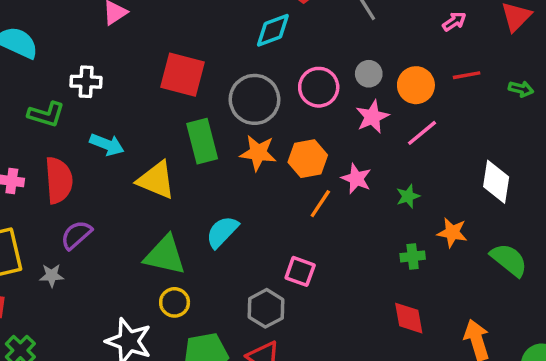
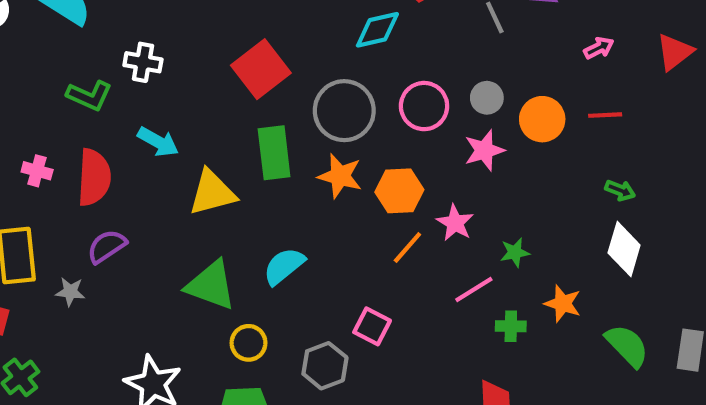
red square: (182, 75) -> (261, 69), turned 30
green arrow: (521, 89) -> (620, 190), moved
pink line: (422, 133) -> (474, 290), moved
yellow triangle: (156, 180) -> (212, 193), turned -45
yellow circle: (175, 302) -> (249, 343), moved

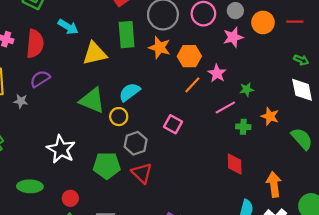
white diamond: (624, 249) -> (302, 90), turned -30
yellow circle: (249, 343) -> (119, 117), moved
gray hexagon: (325, 366) -> (136, 143), moved

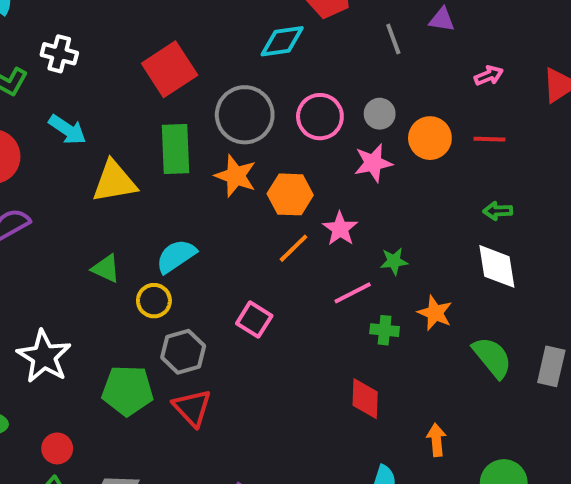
green arrow: (301, 60) -> (498, 211), turned 152
green triangle: (92, 100) -> (106, 268), size x0.6
orange arrow: (274, 184) -> (436, 440), size x0.7

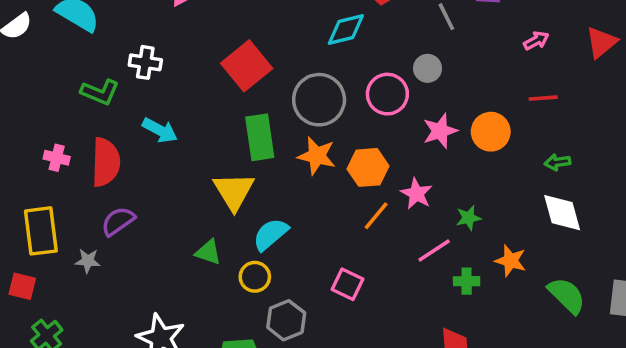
gray circle: (380, 114) -> (428, 68), moved
orange circle: (430, 138) -> (491, 132), moved
yellow triangle: (114, 182) -> (234, 191), moved, turned -45

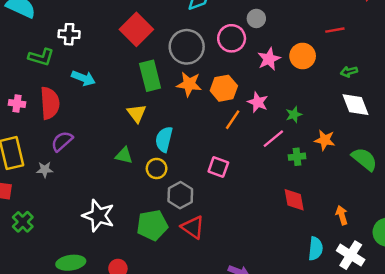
yellow triangle: (234, 191) -> (137, 113), size x0.7
cyan semicircle: (271, 234) -> (164, 139), turned -30

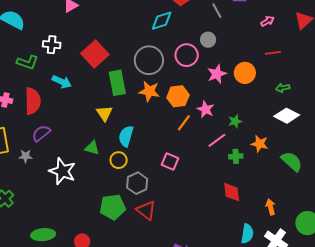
red square: (136, 29) -> (95, 54), moved
white diamond: (355, 105) -> (287, 116), turned -45
white star: (98, 216) -> (62, 171), moved

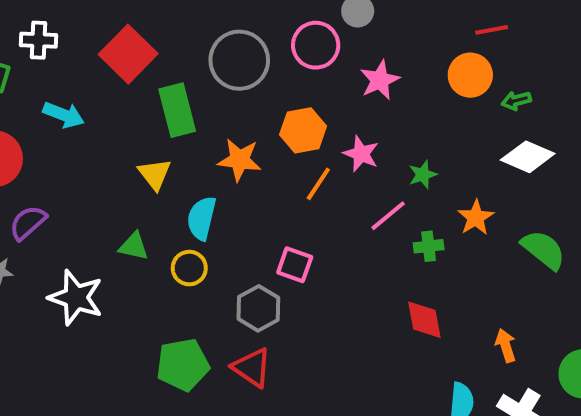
orange circle: (245, 73) -> (470, 75), moved
orange star: (149, 91) -> (239, 160), moved
orange star: (260, 144) -> (476, 218), turned 30
gray hexagon: (137, 183) -> (258, 308), moved

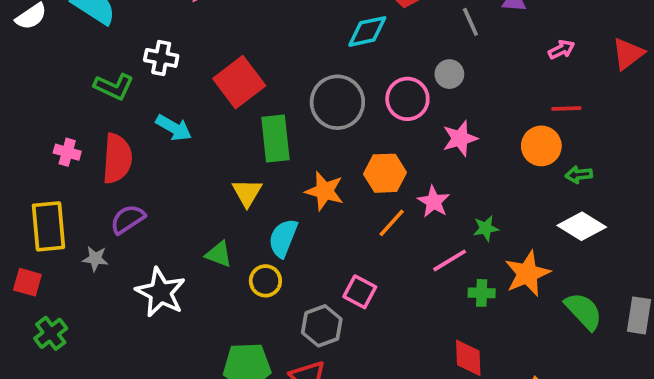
orange star: (476, 218) -> (527, 274), size x1.4

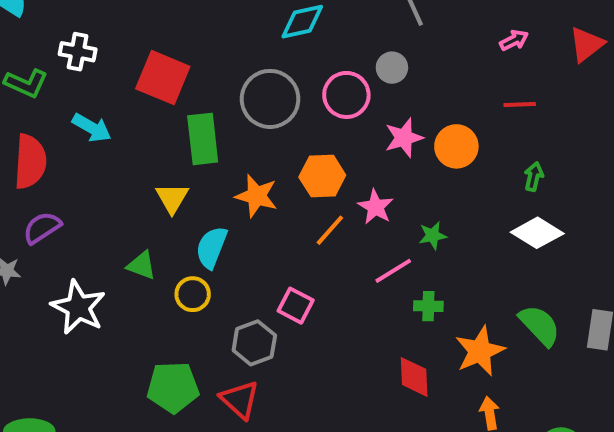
red square: (239, 82) -> (163, 78), turned -30
orange circle: (541, 146) -> (456, 146), moved
green arrow: (579, 175) -> (534, 177), turned 110
orange star: (527, 274) -> (480, 351), moved

